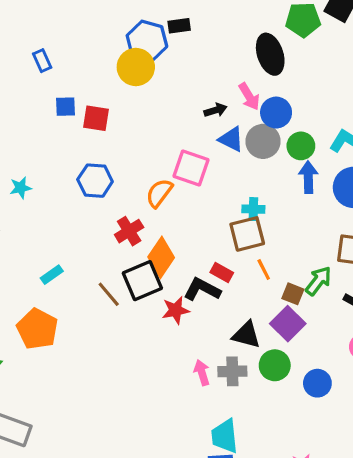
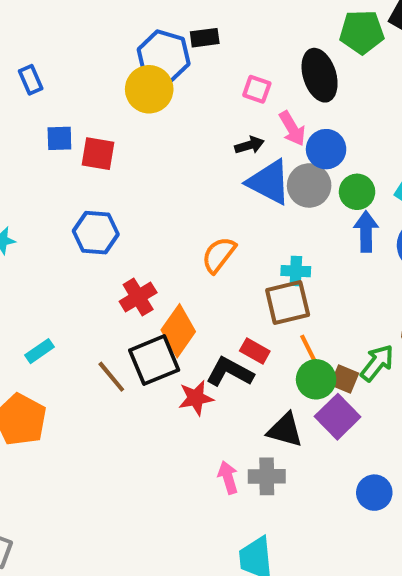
blue triangle: (231, 139) -> (269, 182), size x1.4
pink square: (191, 168) -> (257, 89), moved, size x0.6
orange semicircle: (159, 193) -> (219, 255), moved
green circle: (275, 365) -> (316, 379), moved

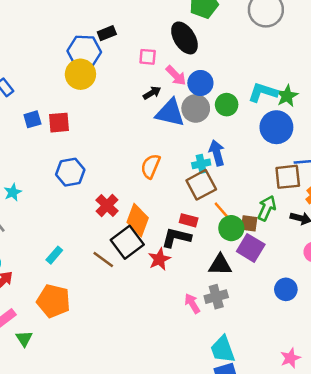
blue arrow: (366, 232) -> (217, 153), moved

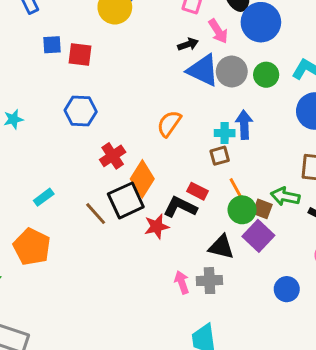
blue circle: (200, 83) -> (261, 22), moved, size x1.4
brown square: (201, 185) -> (220, 156), size x0.6
green arrow: (267, 208) -> (285, 196), turned -115

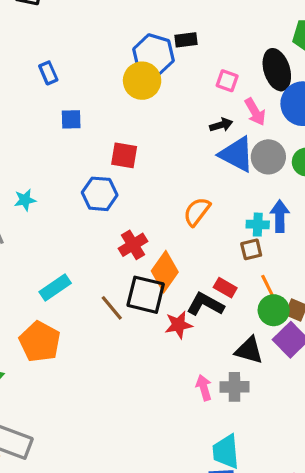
red square: (80, 55) -> (124, 155), moved
cyan rectangle: (44, 197) -> (55, 287), size x1.4
black square: (126, 200) -> (146, 295), turned 36

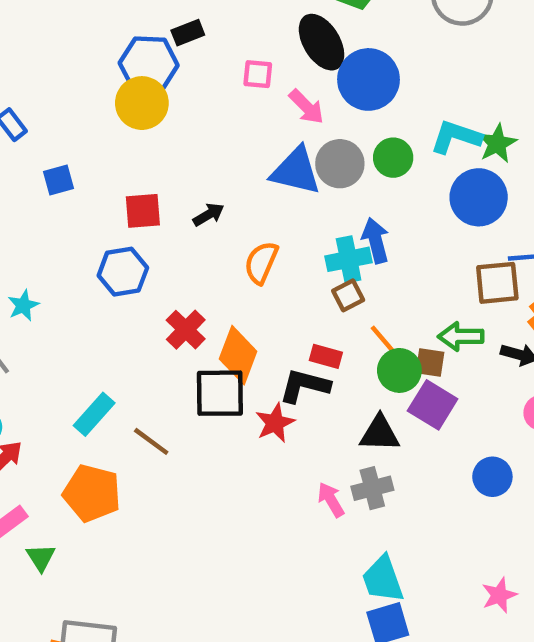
black arrow: (221, 125) -> (209, 215), moved
cyan cross: (258, 225) -> (349, 259), size x1.4
brown line: (112, 308) -> (151, 441), moved

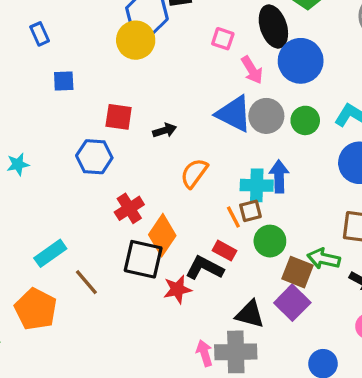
orange line: (382, 339) -> (233, 217), moved
brown square: (430, 362) -> (298, 272), size x1.4
green circle: (399, 370) -> (270, 241), moved
gray cross: (372, 488) -> (236, 352), size x1.4

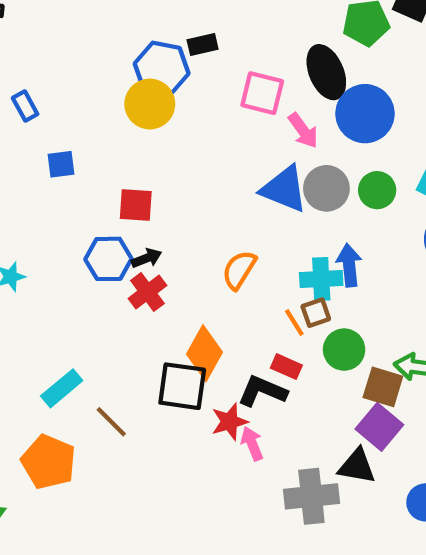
pink square: (223, 39) -> (262, 93), size x1.5
black arrow: (165, 130) -> (147, 258), moved
red cross: (129, 208) -> (147, 292), moved
black triangle: (250, 314) -> (357, 466), moved
pink arrow: (204, 353) -> (252, 444), moved

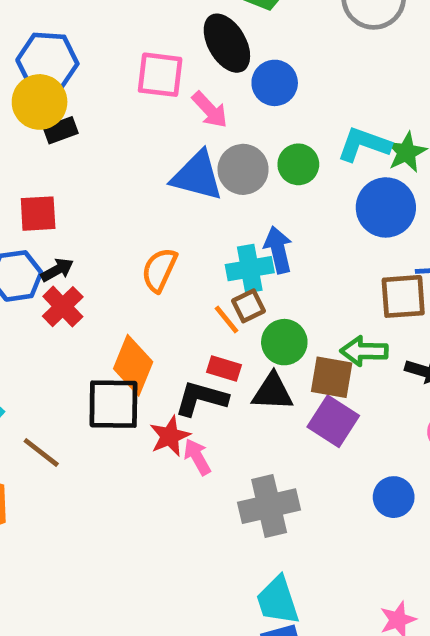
black rectangle: (203, 45) -> (61, 130), moved
blue circle: (365, 114) -> (275, 83), size x0.7
black triangle: (357, 466) -> (273, 392), moved

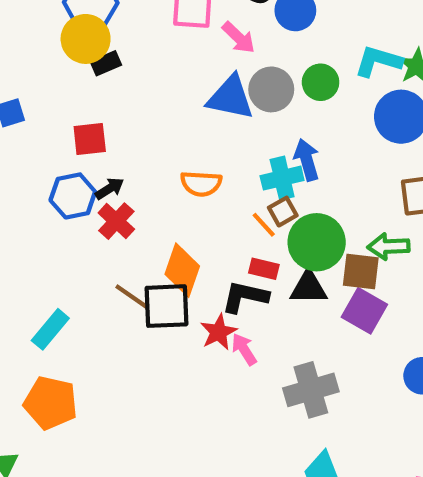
orange semicircle: (159, 270) -> (201, 184), turned -108
green circle: (284, 342) -> (317, 242), size x1.4
brown line: (41, 452) -> (132, 296), moved

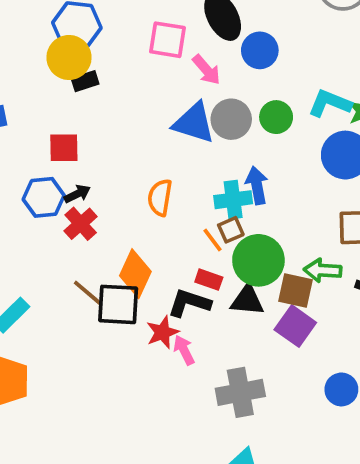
orange semicircle: (201, 184) -> (160, 198), turned 90

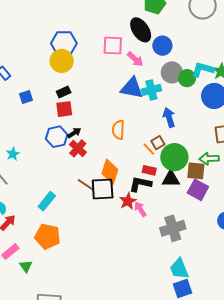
black rectangle: (85, 81) -> (64, 92), moved
green circle: (276, 117) -> (187, 78), moved
gray circle: (231, 119) -> (172, 72), moved
cyan cross: (233, 200) -> (151, 90), moved

